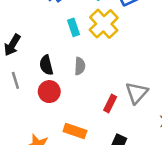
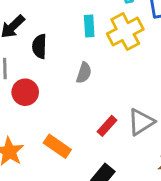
black semicircle: (46, 65) -> (39, 46), moved
red circle: (49, 92) -> (25, 92), moved

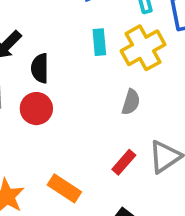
gray semicircle: (84, 73) -> (131, 102), moved
red circle: (25, 92) -> (36, 109), moved

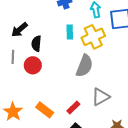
gray semicircle: (131, 102) -> (84, 66), size x1.6
red rectangle: (124, 162) -> (73, 108), moved

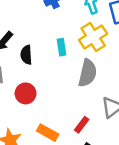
cyan rectangle: (70, 32) -> (62, 47), moved
red circle: (33, 65) -> (26, 93), moved

